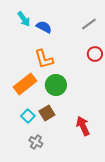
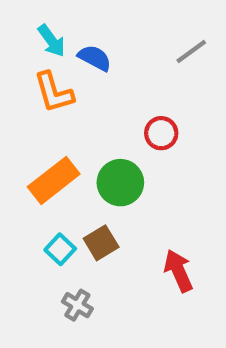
red circle: (95, 54) -> (161, 133), moved
orange L-shape: (44, 59) -> (54, 92), moved

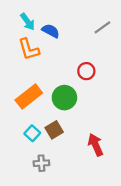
gray cross: (77, 305) -> (41, 163), turned -35

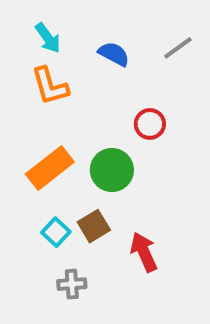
blue semicircle: (51, 31) -> (114, 54), moved
red arrow: (96, 145) -> (144, 252), moved

